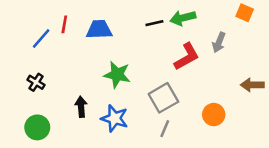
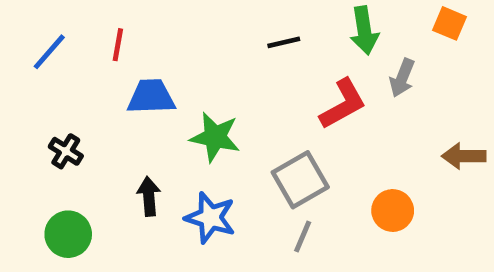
green arrow: (183, 18) -> (364, 31), moved, turned -85
blue trapezoid: (99, 30) -> (151, 97), moved
blue line: (41, 39) -> (49, 52), moved

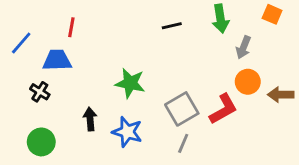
blue line: (49, 52) -> (21, 43), moved
blue trapezoid: (151, 97) -> (57, 60), moved
red L-shape: (343, 104) -> (223, 109), moved
orange circle: (393, 211) -> (248, 82), moved

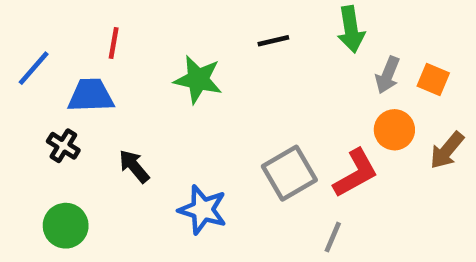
orange square: (272, 14) -> (433, 80), moved
green star: (130, 83) -> (198, 80), moved
brown arrow: (281, 95) -> (447, 150), turned -50
black arrow: (90, 119) -> (134, 166), moved, turned -35
gray line: (183, 143) -> (333, 237), moved

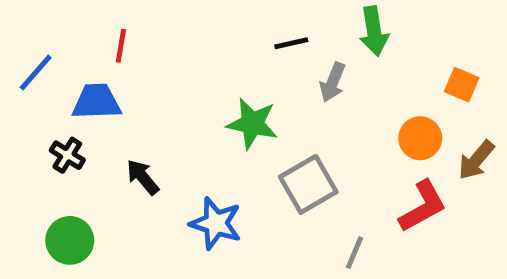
gray arrow: (388, 75) -> (333, 82), moved
green star: (198, 80) -> (252, 124), moved
red L-shape: (356, 173) -> (423, 206), moved

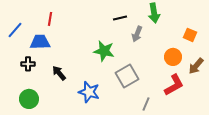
black cross: (67, 155) -> (28, 64), turned -32

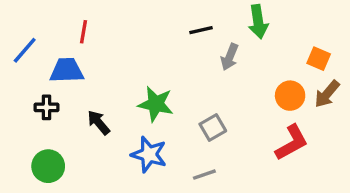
green star: (104, 51) -> (156, 104), moved
brown arrow: (196, 66) -> (327, 94), moved
gray square: (127, 76) -> (213, 128), size x0.7
gray line: (146, 104) -> (204, 175), moved, turned 48

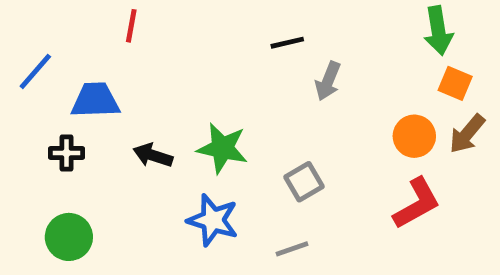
green arrow: (258, 22) -> (438, 31), moved
red line: (83, 32) -> (131, 26), moved
black arrow: (99, 122) -> (153, 155), moved, turned -32

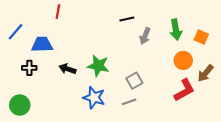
green arrow: (438, 31) -> (176, 30), moved
brown arrow: (467, 134) -> (206, 73), moved
green circle: (69, 237) -> (20, 105), moved
gray line: (292, 249) -> (129, 102), moved

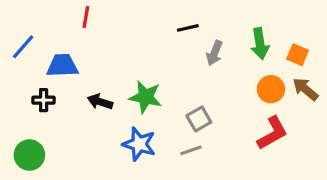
brown arrow: (206, 73) -> (305, 89), moved, turned 90

